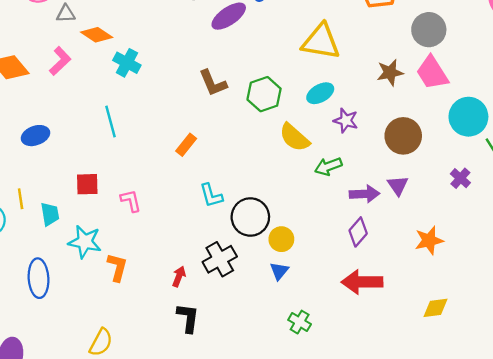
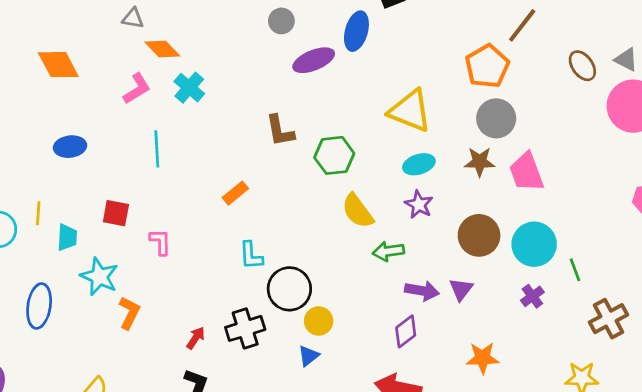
gray circle: (429, 30) -> (496, 118), moved
pink L-shape: (60, 61) -> (137, 89), moved
cyan ellipse: (320, 93) -> (419, 164), moved
cyan circle: (468, 117) -> (534, 244), moved

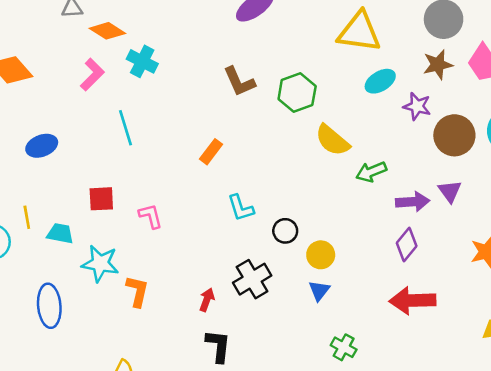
purple star: (419, 204) -> (417, 106), moved
cyan trapezoid: (67, 237) -> (60, 233), turned -68
black circle: (289, 289) -> (285, 231), size x0.6

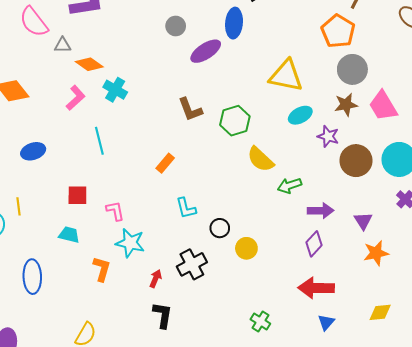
purple triangle: (450, 191) -> (363, 221), moved
cyan trapezoid: (60, 233) -> (69, 235), moved
cyan star: (100, 263) -> (130, 243), moved
blue triangle: (319, 291) -> (326, 322), moved

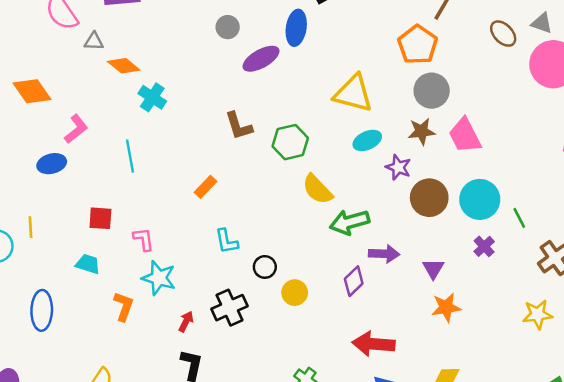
pink L-shape: (76, 98) -> (76, 129), moved
green arrow: (289, 186) -> (350, 222), size x1.4
purple diamond: (314, 244) -> (354, 281), moved

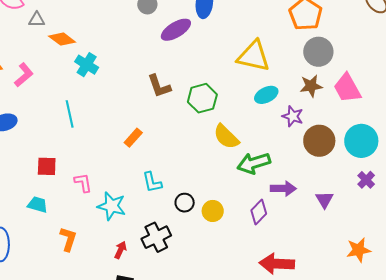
pink L-shape: (76, 129) -> (24, 75), moved
cyan star: (159, 278) -> (112, 206), moved
yellow circle: (295, 293) -> (213, 211), moved
orange star: (446, 307) -> (359, 250), moved

